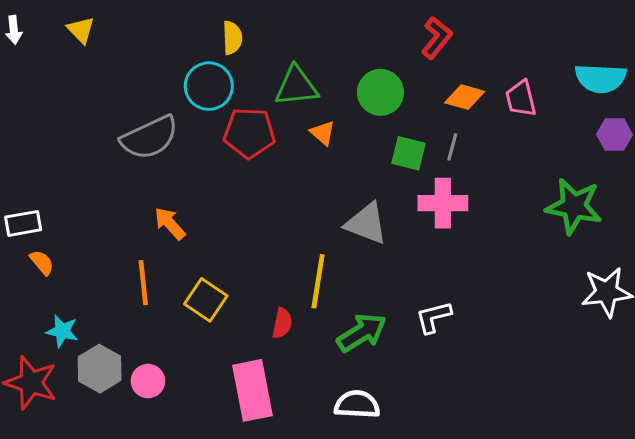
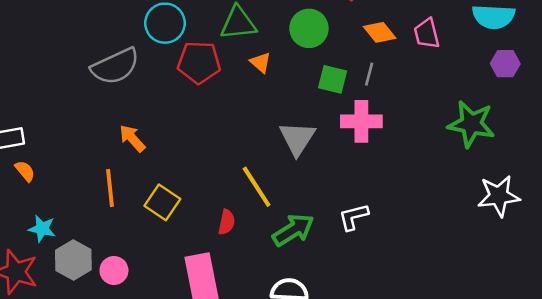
orange diamond: (465, 97) -> (380, 32), turned 36
gray triangle: (366, 223) -> (297, 138), turned 42
yellow line: (318, 281) -> (257, 187), turned -42

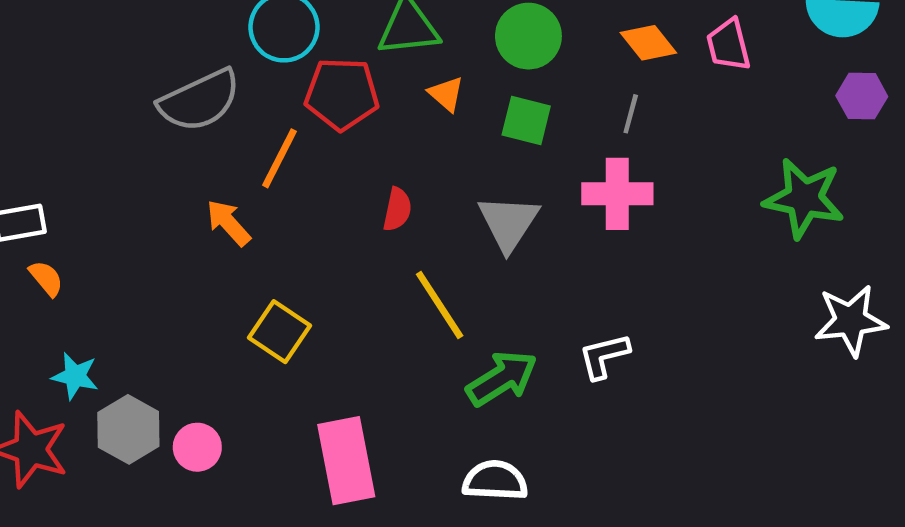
green square: (333, 79) -> (526, 121), moved
orange line: (110, 188) -> (280, 158), moved, turned 33
red semicircle: (227, 222) -> (397, 209), moved

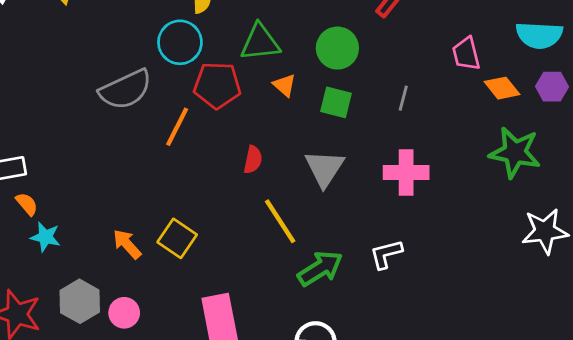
orange diamond: (648, 43) -> (502, 88), moved
pink cross: (617, 194) -> (406, 173), moved
orange arrow: (228, 223) -> (127, 244), moved
cyan star: (75, 376) -> (45, 237), moved

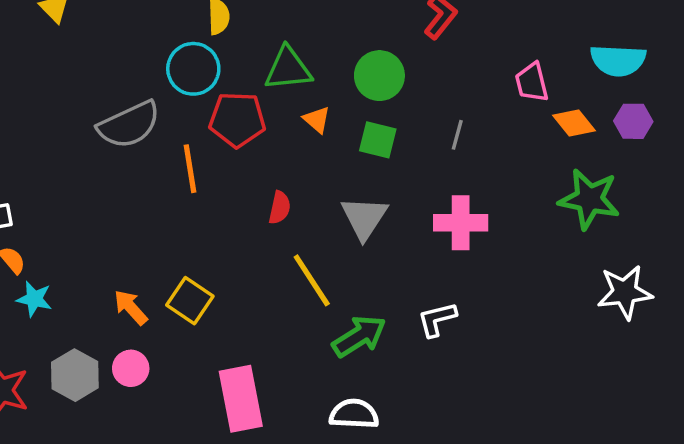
orange line: (177, 127) -> (190, 169), turned -36
pink circle: (124, 313) -> (131, 368), moved

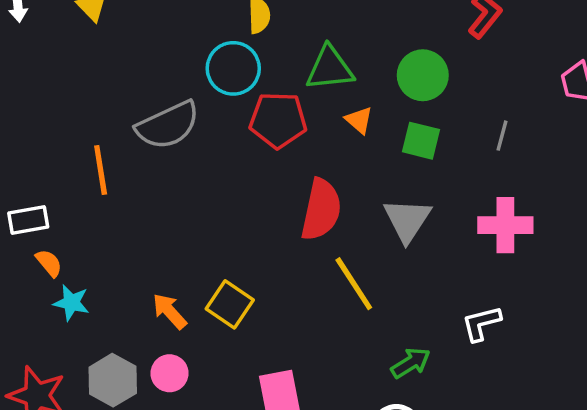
orange line: (190, 169) -> (101, 170), moved
red semicircle: (280, 208) -> (321, 210), size x1.8
green arrow: (359, 336) -> (411, 363), moved, size x0.7

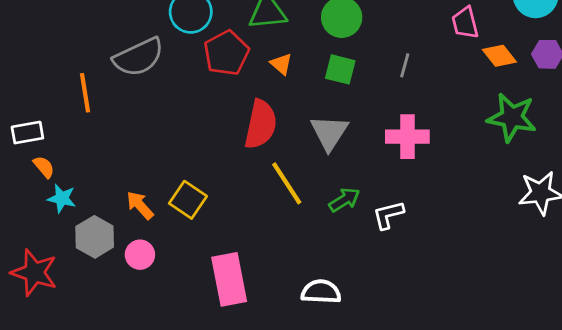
red pentagon: (278, 120) -> (226, 53), turned -30
orange triangle: (359, 120) -> (281, 64), moved
green arrow: (411, 363) -> (344, 200), moved
gray hexagon: (113, 380) -> (95, 237), moved

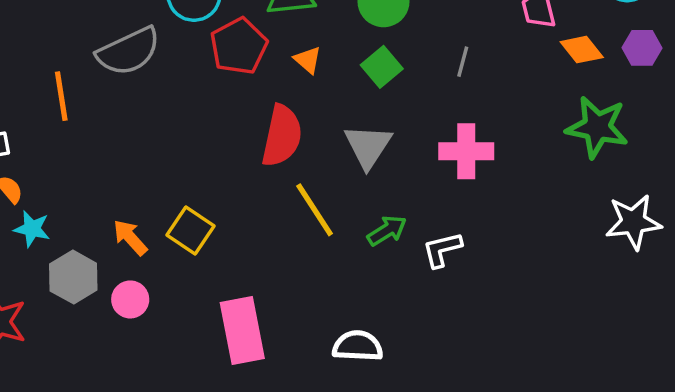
green square: (340, 69) -> (382, 67), turned 36

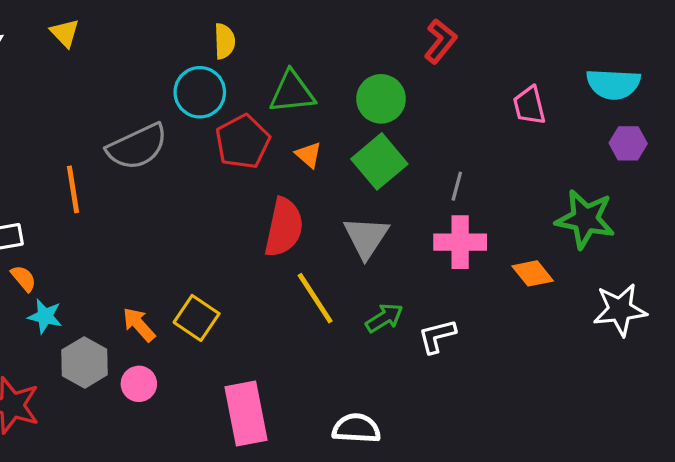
orange diamond: (582, 50) -> (533, 273), moved
gray line: (463, 62) -> (457, 186), moved
green square: (382, 67) -> (379, 161), size x1.4

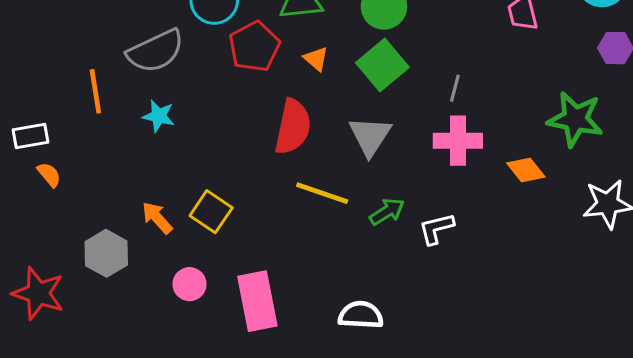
yellow line: (315, 298) -> (322, 193), turned -38
cyan star: (45, 316) -> (159, 116), moved
pink circle: (139, 384) -> (190, 284), moved

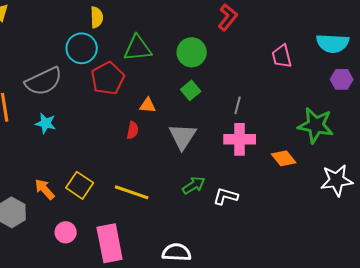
orange triangle: (316, 59) -> (148, 105), moved, turned -36
green square: (382, 65) -> (191, 90), size x0.6
red semicircle: (293, 127) -> (133, 130), size x0.5
yellow line: (322, 193) -> (132, 192), moved
white L-shape: (436, 229) -> (226, 196), turned 30

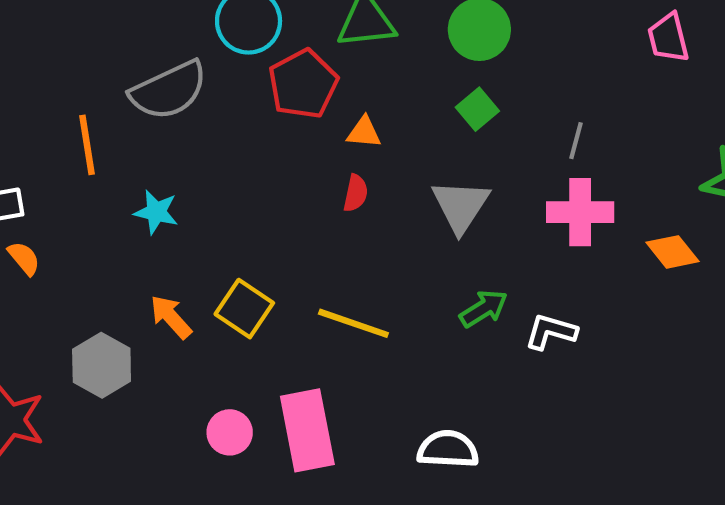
orange triangle: (148, 105) -> (364, 132), moved
cyan star: (46, 123) -> (156, 212), moved
pink circle: (66, 232) -> (230, 432), moved

